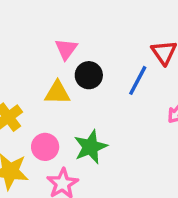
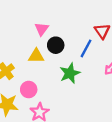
green star: (91, 147) -> (70, 73), moved

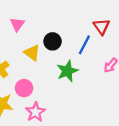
pink triangle: (42, 29) -> (17, 24), moved
yellow triangle: (36, 56) -> (32, 53), turned 35

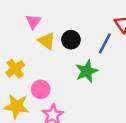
yellow triangle: (32, 53) -> (47, 41), moved

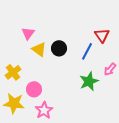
green star: (87, 71) -> (89, 81), moved

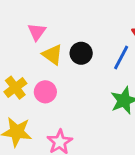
pink circle: (34, 89) -> (45, 92), moved

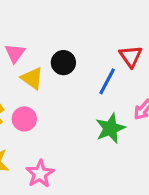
black circle: (81, 53) -> (63, 63), moved

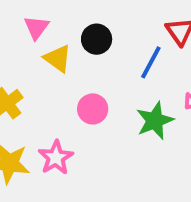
pink circle: (24, 119) -> (93, 109), moved
pink star: (40, 174) -> (56, 157), moved

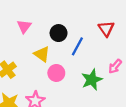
yellow triangle: (58, 59) -> (42, 54), moved
blue line: (151, 62) -> (77, 46), moved

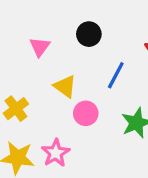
black circle: (59, 33) -> (89, 34), moved

